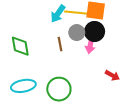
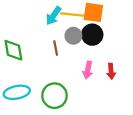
pink arrow: (90, 45) -> (88, 70), moved
red arrow: (112, 75) -> (111, 71), moved, turned 56

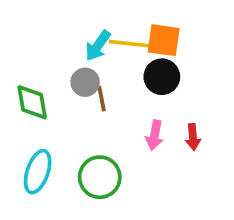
gray circle: (73, 36) -> (85, 82), moved
cyan ellipse: (17, 92) -> (38, 172), turned -60

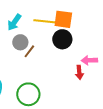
cyan arrow: (98, 46) -> (14, 22), moved
brown line: (102, 99) -> (29, 51), turned 48
pink arrow: (155, 135) -> (89, 60), moved, turned 77

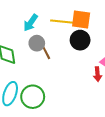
brown line: (29, 51) -> (46, 52), turned -64
green circle: (28, 94) -> (33, 97), moved

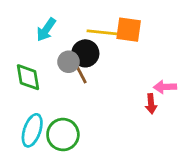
cyan arrow: (31, 23) -> (46, 30), moved
black circle: (80, 40) -> (85, 53), moved

